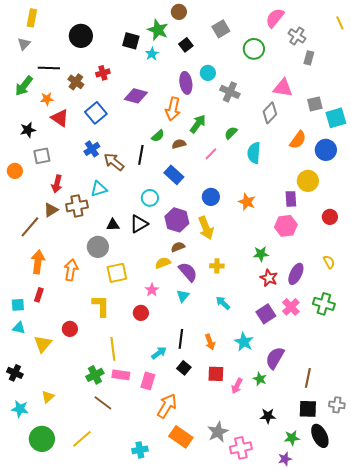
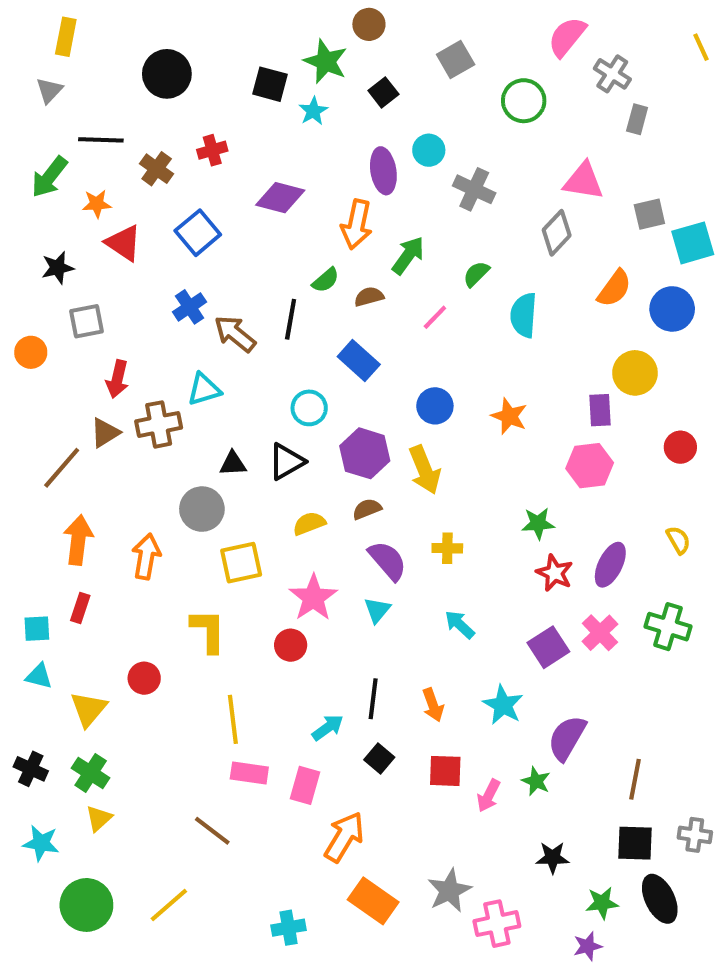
yellow semicircle: (163, 263) -> (309, 523), moved
pink star: (152, 290) -> (313, 598), size x1.6
green cross: (95, 375) -> (91, 773), moved, turned -30

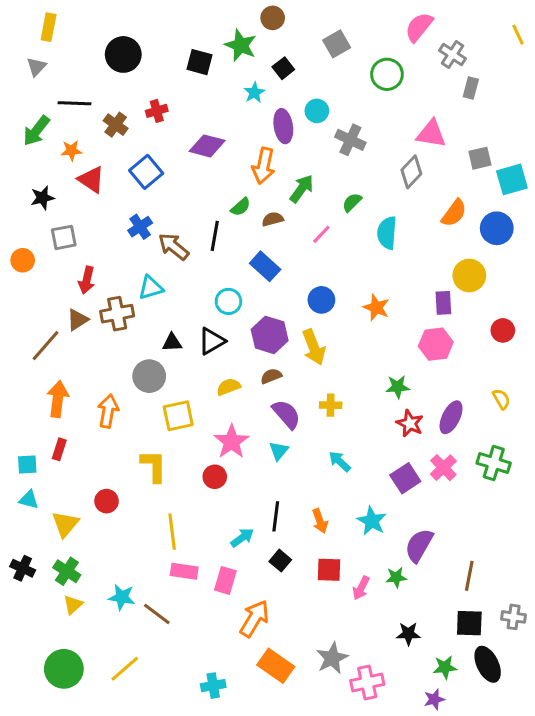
cyan star: (313, 111) -> (254, 93), moved
green star: (536, 781) -> (396, 577), turned -30
cyan star: (41, 843) -> (122, 597), moved

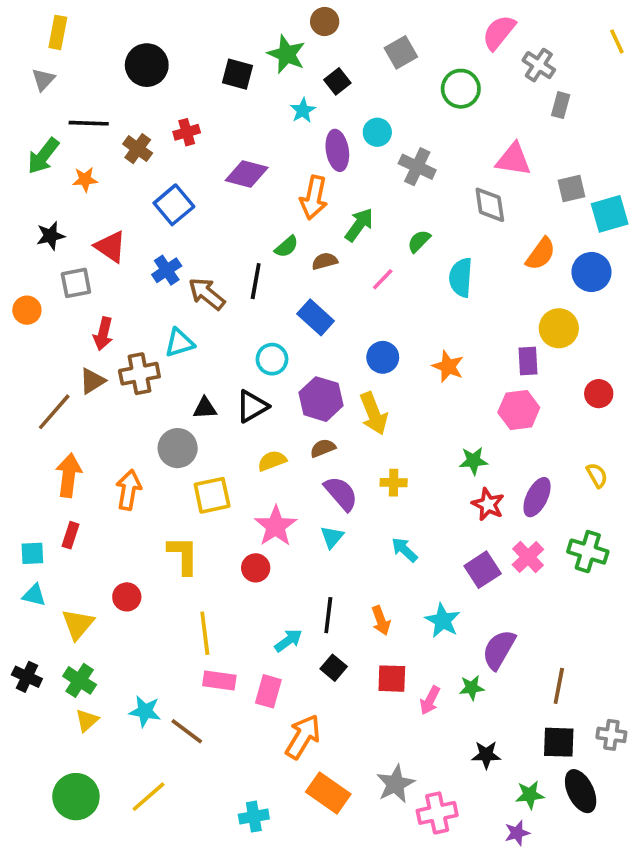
gray diamond: (411, 172) -> (490, 205), turned -52
red triangle: (91, 179) -> (110, 247), moved

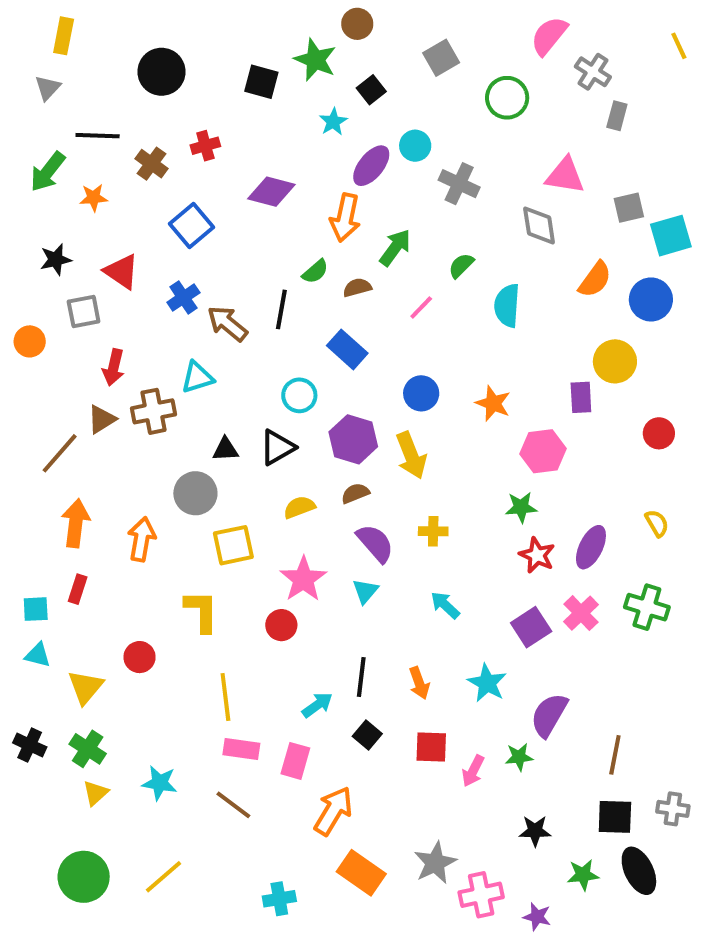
purple ellipse: (337, 150) -> (371, 166), turned 48
pink hexagon: (519, 410) -> (543, 451), moved
brown line: (187, 731) -> (233, 805), moved
purple star: (517, 833) -> (537, 917), moved, turned 30

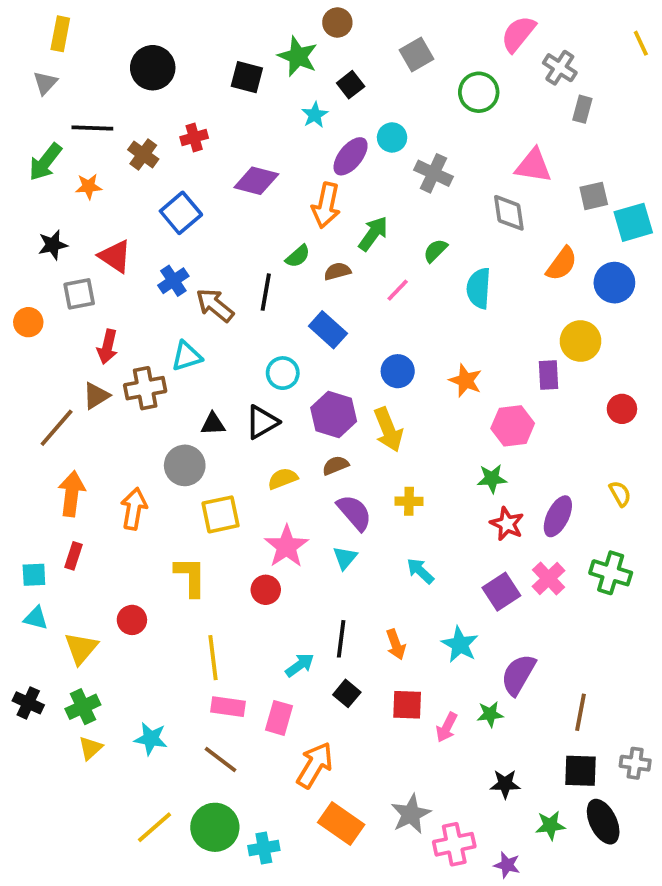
green cross: (88, 749) -> (83, 707), turned 32
green circle: (84, 877) -> (215, 827), moved

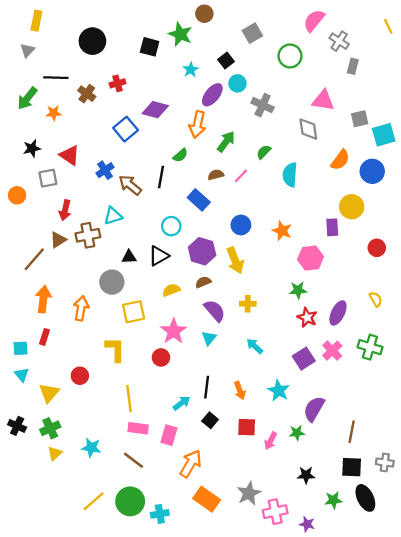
black square: (351, 85) -> (226, 61), moved
blue square: (181, 213) -> (126, 129), moved
brown semicircle: (337, 271) -> (216, 175), moved
cyan triangle: (36, 618) -> (22, 375), turned 35

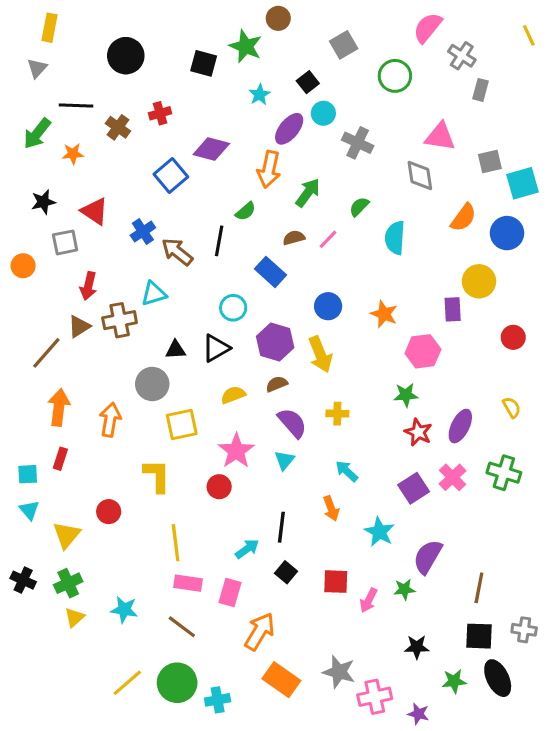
orange arrow: (240, 391) -> (331, 508), moved
gray star: (249, 493) -> (339, 672), turned -30

